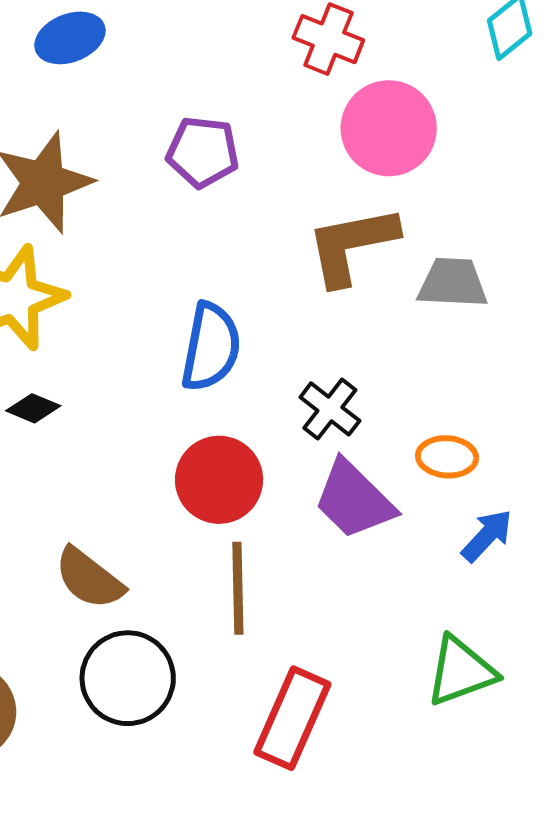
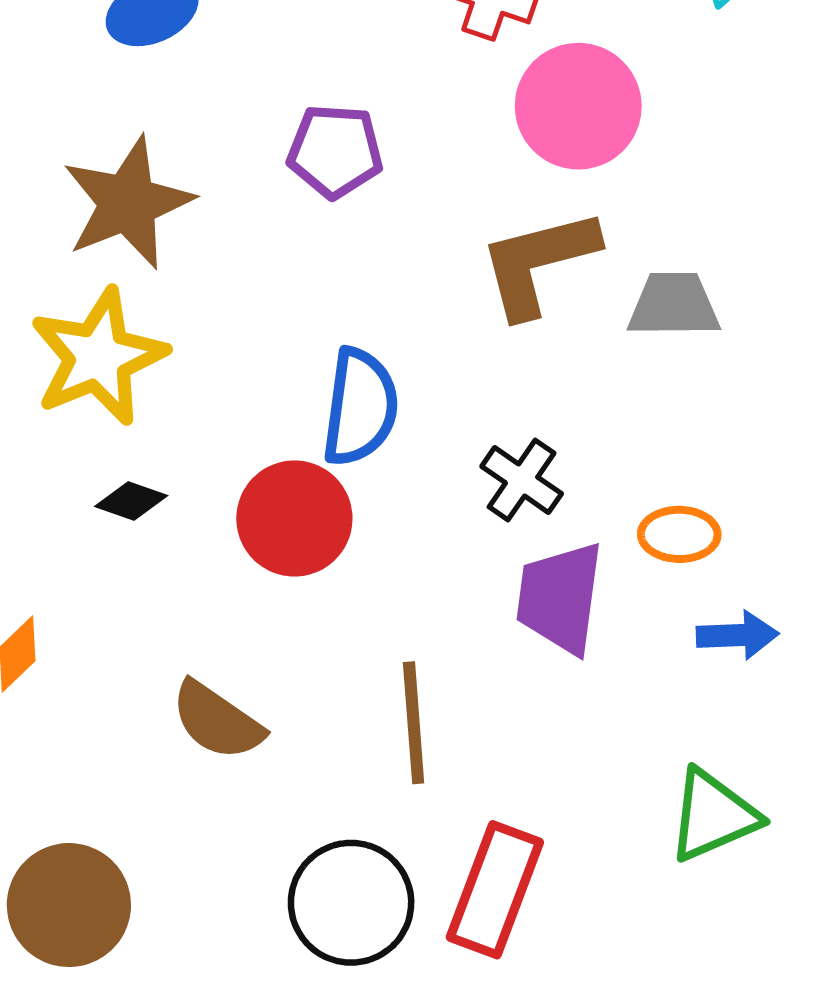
red circle: (219, 480) -> (294, 518), moved
purple trapezoid: (354, 500) -> (560, 598), turned 56
blue arrow: (487, 536) -> (737, 635), turned 48
black circle: (128, 678) -> (351, 903), moved

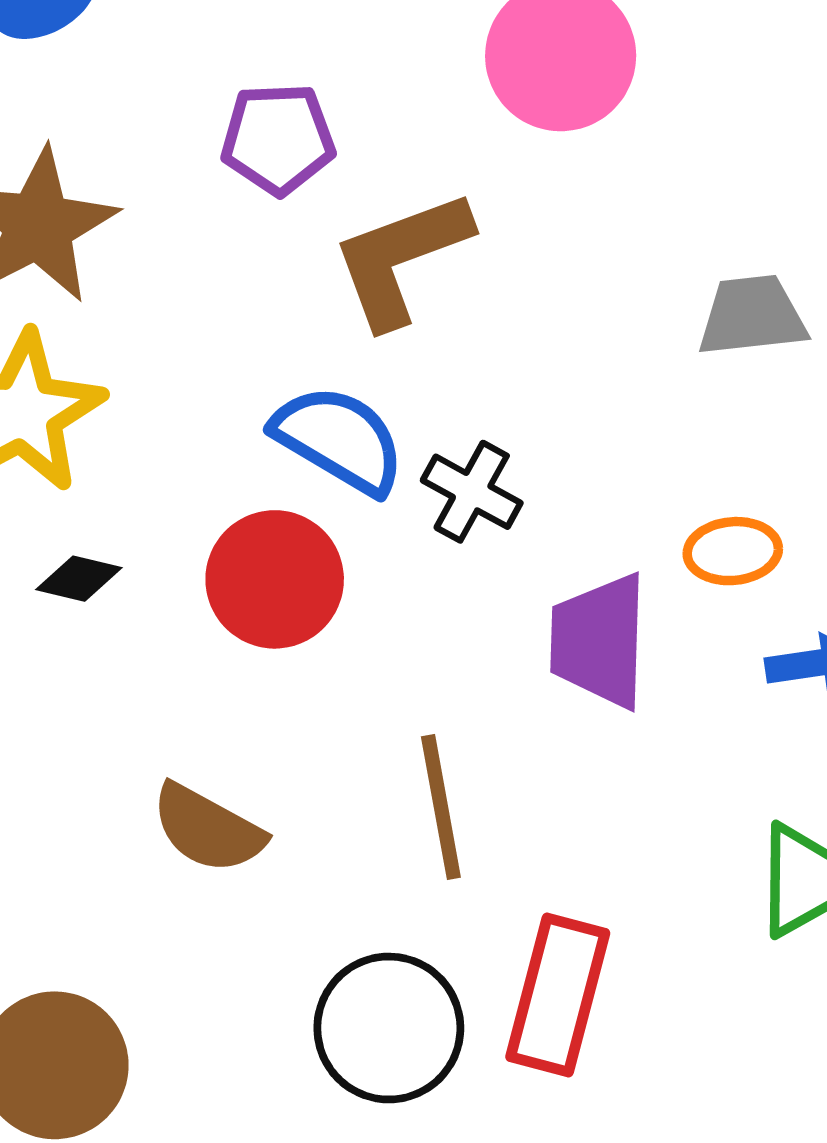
brown L-shape: (538, 263) -> (401, 258), moved
gray trapezoid: (674, 305) -> (752, 316), moved
blue semicircle: (360, 407) -> (339, 439), turned -61
black cross: (522, 480) -> (472, 492), moved

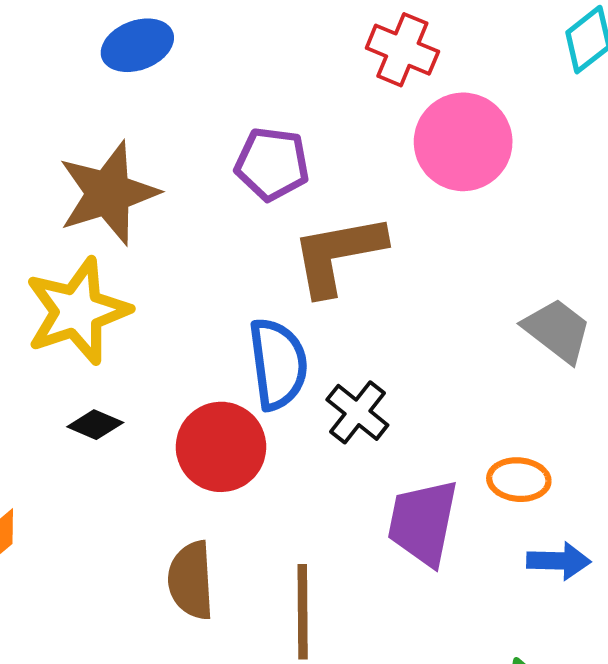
gray trapezoid: (752, 316) -> (557, 330), turned 34
blue semicircle: (339, 439) -> (278, 364), turned 42
brown semicircle: (208, 829) -> (191, 580), moved, turned 48

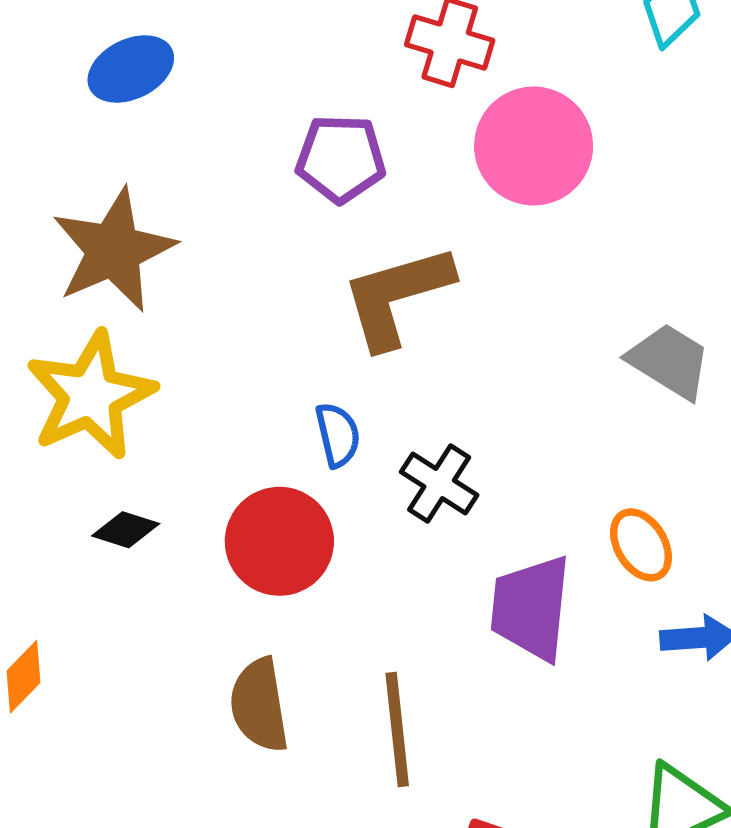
purple pentagon: (272, 164) -> (341, 159), moved
blue semicircle: (278, 364) -> (338, 435), size x0.6
orange ellipse: (519, 480) -> (641, 545), turned 60

